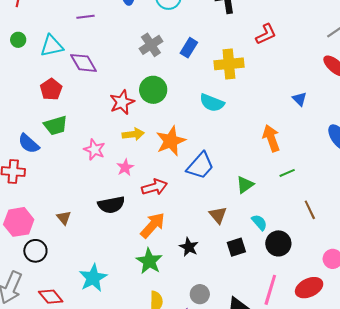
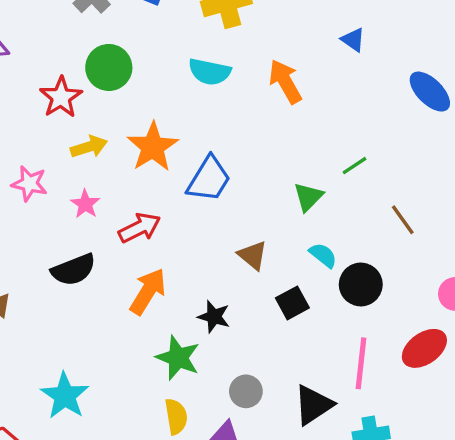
orange arrow: (271, 138) -> (285, 82), moved
green triangle: (245, 185) -> (308, 197), moved
green star: (149, 261) -> (178, 358), moved

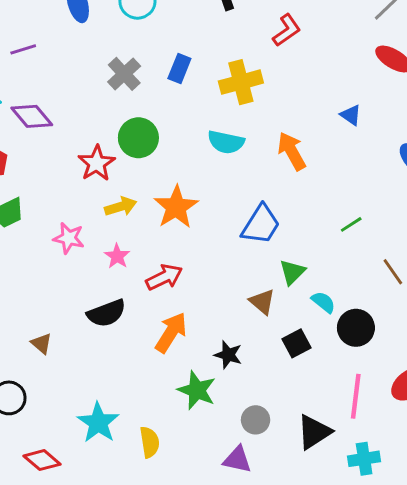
blue trapezoid: (209, 179) -> (261, 225), moved
green triangle: (308, 197) -> (292, 272), moved
yellow semicircle: (176, 417) -> (150, 442), moved

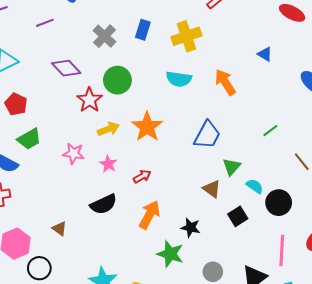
purple line: (23, 49) -> (45, 23), moved
purple diamond: (32, 116) -> (66, 68), moved
red arrow: (164, 277) -> (142, 176), size x0.7

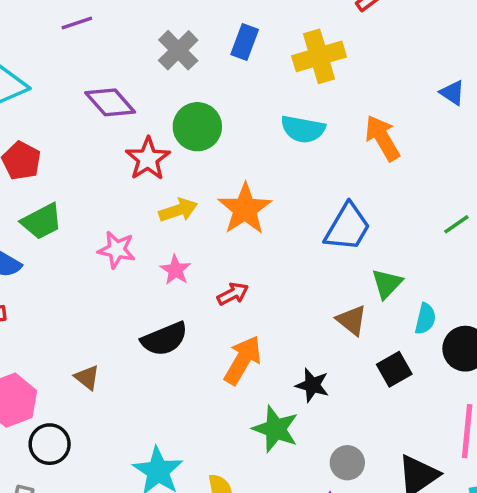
cyan semicircle: (255, 186) -> (425, 319), turned 66

